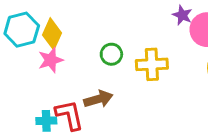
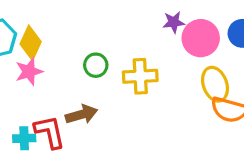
purple star: (182, 15) -> (174, 22), turned -30

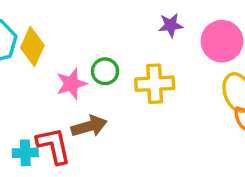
purple star: (174, 22) -> (171, 25), moved
pink star: (29, 72) -> (71, 84), moved

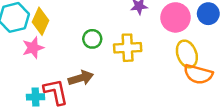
pink star: (71, 84) -> (33, 48), moved

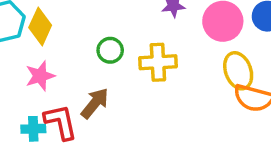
pink star: (33, 48) -> (40, 76), moved
brown arrow: (81, 78) -> (95, 103), turned -35

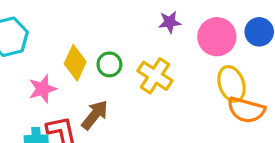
yellow diamond: (40, 26) -> (75, 63), moved
yellow cross: (158, 62) -> (155, 76), turned 36

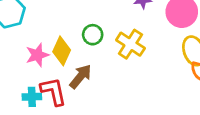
yellow diamond: (75, 63) -> (62, 51), moved

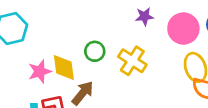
yellow diamond: (62, 51) -> (64, 67), turned -32

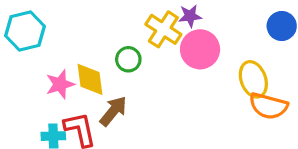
pink circle: (183, 29) -> (200, 49), moved
yellow cross: (132, 61) -> (163, 29), moved

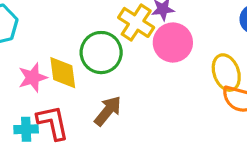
green circle: (128, 59) -> (101, 53), size x1.6
brown arrow: (113, 111) -> (108, 111), moved

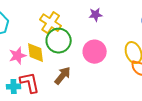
yellow cross: (136, 22) -> (51, 23), moved
pink circle: (173, 43) -> (95, 52), moved

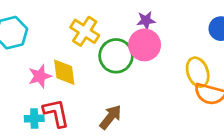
green circle: (59, 41) -> (116, 56), moved
pink circle: (95, 52) -> (145, 45), moved
brown arrow: (63, 76) -> (111, 117), moved

